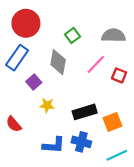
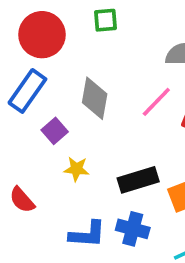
green square: (72, 35) -> (105, 20), moved, turned 32

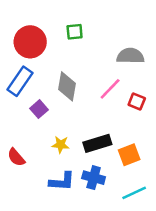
yellow star: (76, 169) -> (61, 145), moved

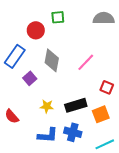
red circle: (30, 42) -> (36, 30), moved, size x0.7
gray semicircle: (130, 56) -> (104, 18), moved
red square: (137, 101) -> (107, 87), moved

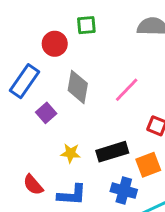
red semicircle: (12, 116) -> (33, 185), moved
blue cross: (73, 132) -> (124, 191), moved

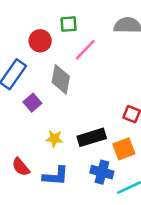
pink line: (127, 90) -> (85, 50), moved

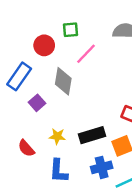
red semicircle: (21, 167) -> (26, 148), moved
blue cross: (102, 172) -> (102, 167), turned -30
blue L-shape: (56, 176) -> (59, 171), turned 90

